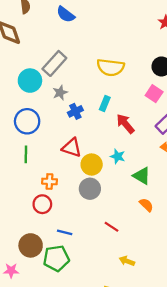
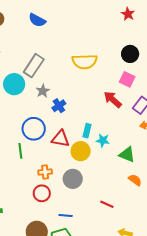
cyan rectangle: (105, 103) -> (87, 131), moved
blue circle: (27, 121) -> (34, 129), moved
red arrow: (125, 124) -> (113, 99), moved
gray circle: (90, 189) -> (73, 179), moved

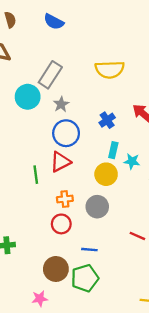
blue cross: (59, 106) -> (107, 120), moved
blue circle: (34, 129) -> (66, 133), moved
red triangle: (61, 139) -> (60, 162), moved, turned -36

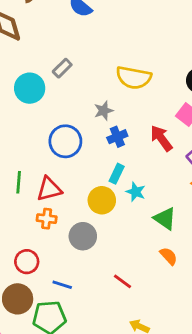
gray rectangle: (50, 75) -> (62, 68), size x0.6
gray star: (61, 104) -> (104, 111), moved
red triangle: (60, 162) -> (49, 189), moved
red circle: (61, 224) -> (27, 262), moved

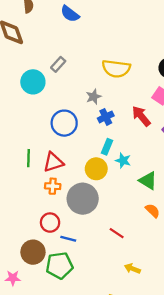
gray circle: (83, 236) -> (83, 199), size x1.4
red circle: (27, 262) -> (50, 223), moved

